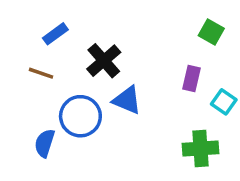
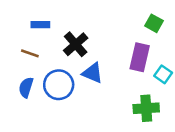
blue rectangle: (55, 34) -> (40, 25), turned 36
purple rectangle: (192, 79) -> (140, 57), size x1.5
blue semicircle: (45, 143) -> (26, 87), moved

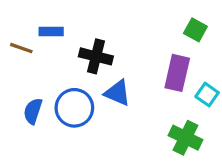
black cross: (76, 44) -> (96, 56), turned -35
brown line: (30, 53) -> (21, 48), moved
green cross: (146, 108) -> (186, 138), turned 30

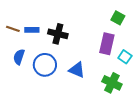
blue rectangle: (51, 32) -> (32, 30), moved
blue triangle: (118, 93) -> (77, 70), moved
blue semicircle: (33, 111) -> (19, 57), moved

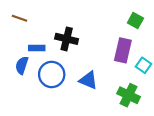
brown line: (13, 29) -> (20, 18), moved
blue rectangle: (32, 30) -> (37, 48), moved

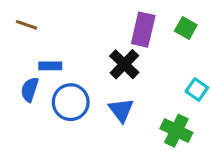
black cross: (67, 39) -> (124, 64), moved, turned 30
purple rectangle: (123, 50) -> (143, 30), moved
blue triangle: (88, 80) -> (121, 110), turned 30

